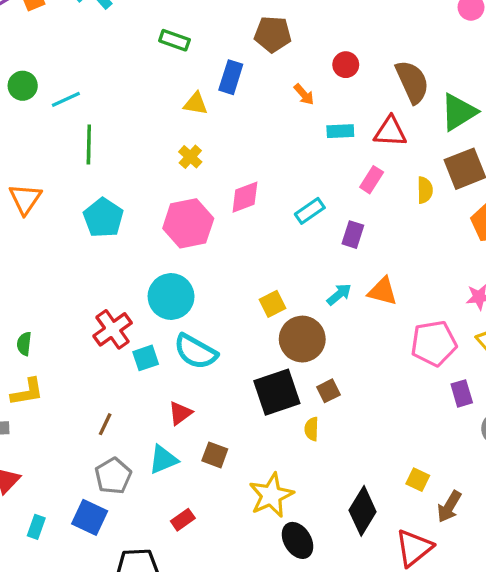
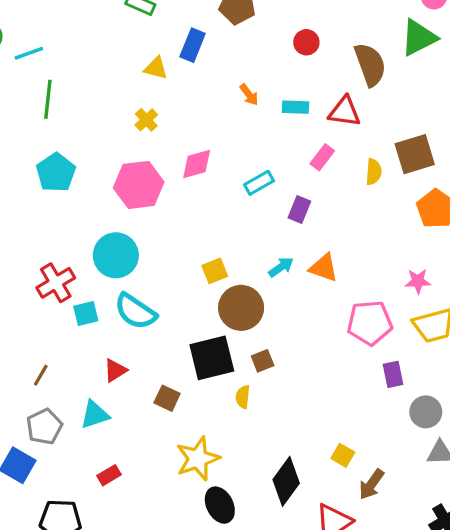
orange arrow: (304, 94) -> (249, 95), moved
green triangle: (459, 112) -> (419, 38), moved
brown square: (215, 455) -> (167, 398), moved

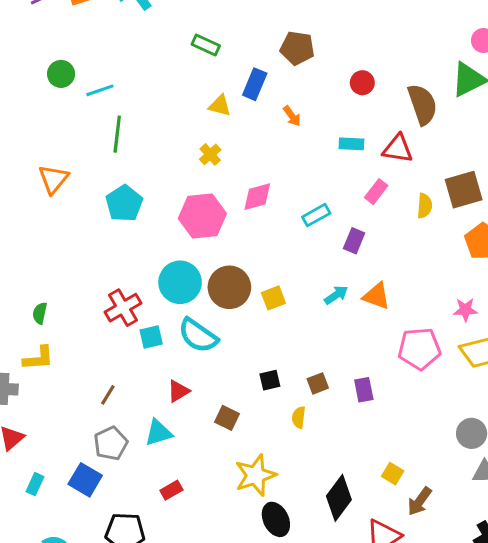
orange arrow: (249, 95) -> (292, 116), moved
brown circle: (241, 308) -> (229, 287), moved
black square: (212, 358) -> (270, 380), size x0.5
purple rectangle: (393, 374) -> (364, 390), moved

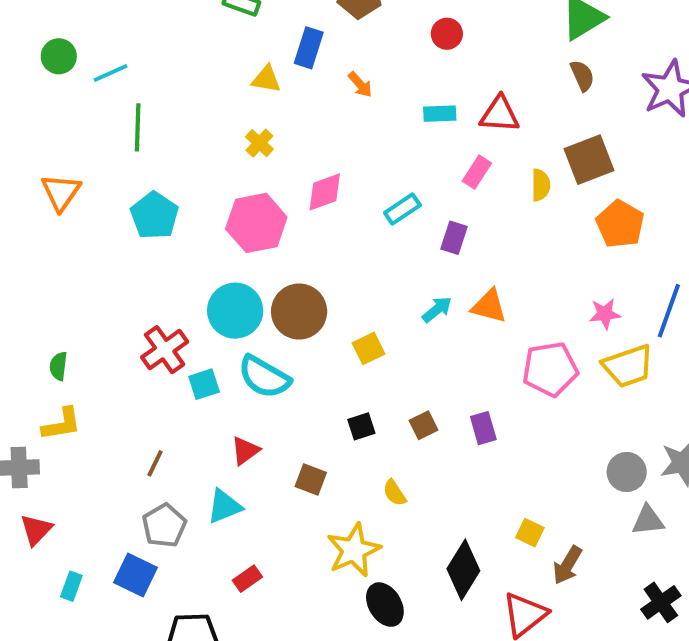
brown semicircle: (422, 104) -> (582, 76), moved, size x0.6
yellow square: (273, 298) -> (369, 348), moved
yellow semicircle: (299, 417) -> (394, 493), moved, turned -35

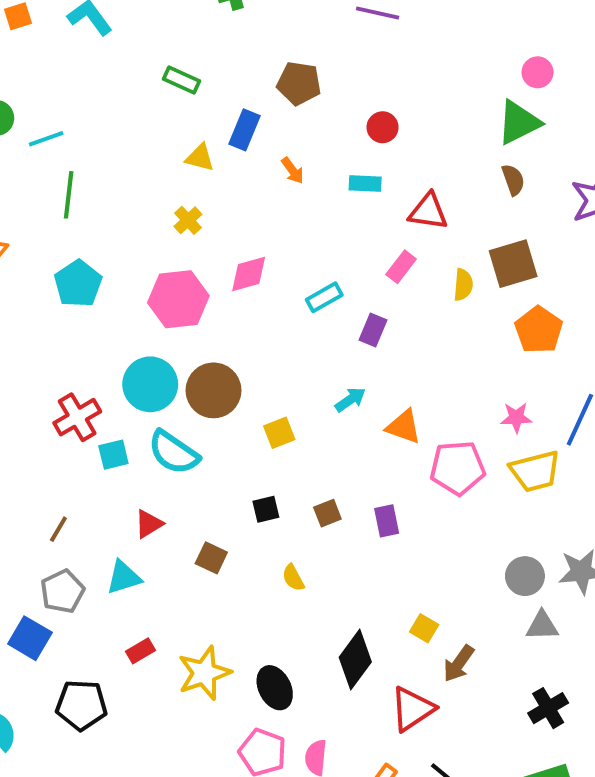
cyan rectangle: (440, 114) -> (365, 183), moved
orange triangle: (489, 306) -> (404, 427), moved
yellow star: (354, 550) -> (204, 673), moved

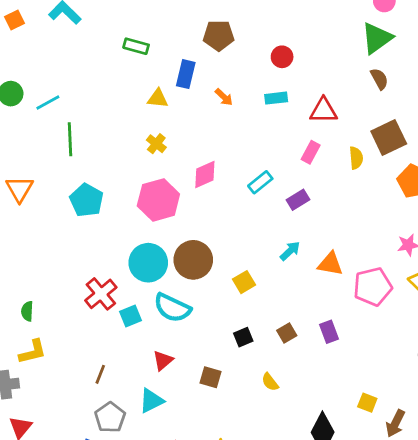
purple rectangle: (373, 330) -> (298, 200), turned 45

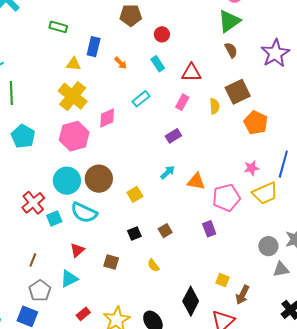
brown pentagon: (219, 35) -> (131, 15), moved
cyan rectangle: (276, 98) -> (158, 64), turned 63
yellow cross: (156, 144) -> (73, 96), size x2.0
cyan rectangle: (260, 182) -> (141, 99), moved
purple rectangle: (329, 332) -> (209, 229), moved

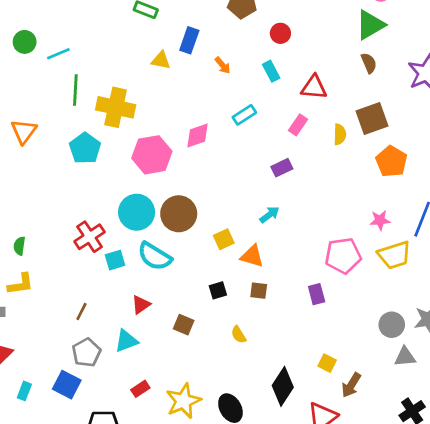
yellow cross: (73, 96) -> (116, 107), moved, turned -32
orange triangle: (196, 182) -> (252, 256), moved
brown square: (165, 231) -> (259, 291), turned 32

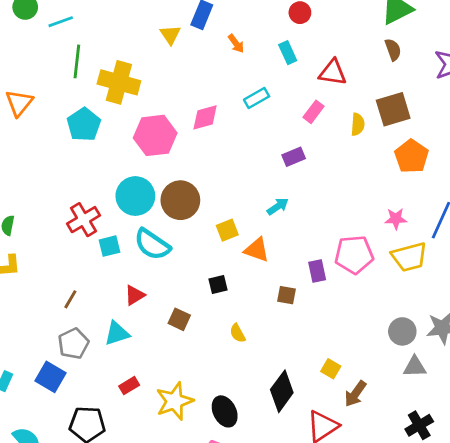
yellow triangle: (161, 60) -> (170, 35), turned 42
brown square: (259, 291) -> (287, 295), moved
purple rectangle: (317, 294) -> (317, 271), moved

